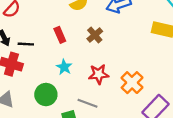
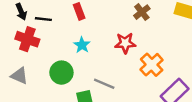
brown cross: (95, 35) -> (142, 12), moved
red star: (99, 74) -> (125, 43), moved

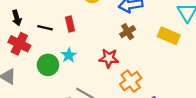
black line: (43, 19) -> (45, 28), moved
green circle: (61, 73) -> (48, 65), moved

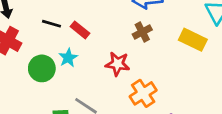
red rectangle: (70, 24) -> (80, 30), moved, turned -40
black line: (45, 28) -> (51, 24), moved

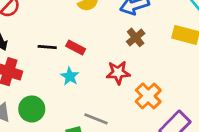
green circle: (42, 68) -> (32, 109), moved

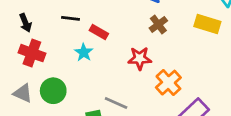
black line: (47, 47) -> (70, 18), moved
cyan star: (70, 76) -> (84, 52), moved

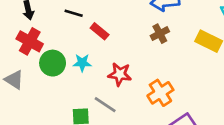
cyan star: (84, 52) -> (82, 63), moved, turned 30
red star: (140, 58) -> (120, 74), moved
green circle: (53, 91) -> (53, 63), moved

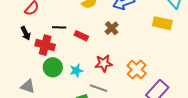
brown cross: (160, 34) -> (112, 28), moved
red cross: (30, 41) -> (45, 45), moved
cyan star: (82, 63) -> (76, 71), moved

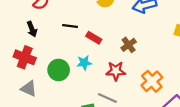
brown cross: (112, 28) -> (129, 45), moved
red cross: (45, 45) -> (25, 57), moved
cyan star: (76, 71) -> (84, 63), moved

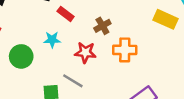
green circle: (59, 70) -> (21, 56), moved
orange cross: (152, 81) -> (125, 50), moved, turned 35

